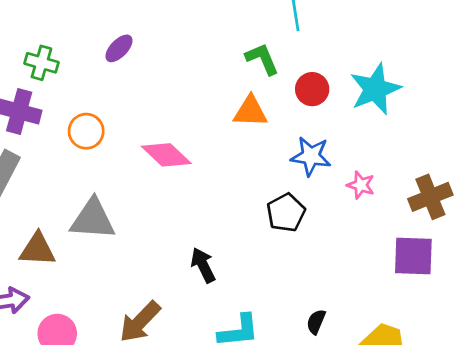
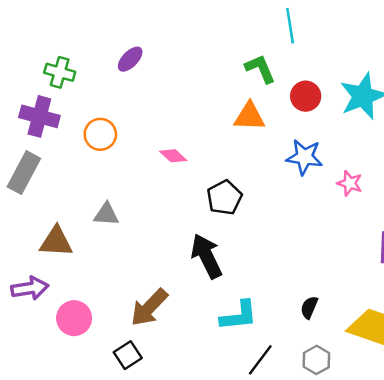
pink diamond: (166, 155) -> (173, 156), size x0.6
black pentagon: (286, 213) -> (224, 198), moved
gray triangle: (93, 219) -> (106, 214), size x0.6
black arrow: (203, 265) -> (207, 256), size x1.4

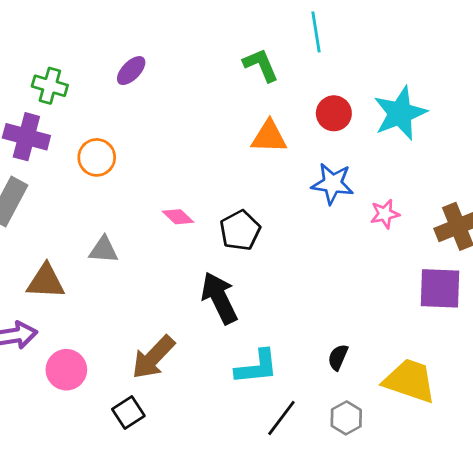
green L-shape: (260, 69) -> (261, 65), moved
pink diamond: (173, 156) -> (178, 217), moved
pink star: (350, 183) -> (385, 214), turned -30

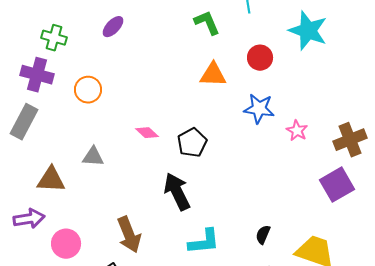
cyan star: (400, 113) -> (308, 31), moved, turned -30
pink star: (385, 214) -> (297, 131), turned -30
purple square: (440, 288) -> (337, 185), turned -32
brown arrow: (153, 357) -> (129, 235), turned -66

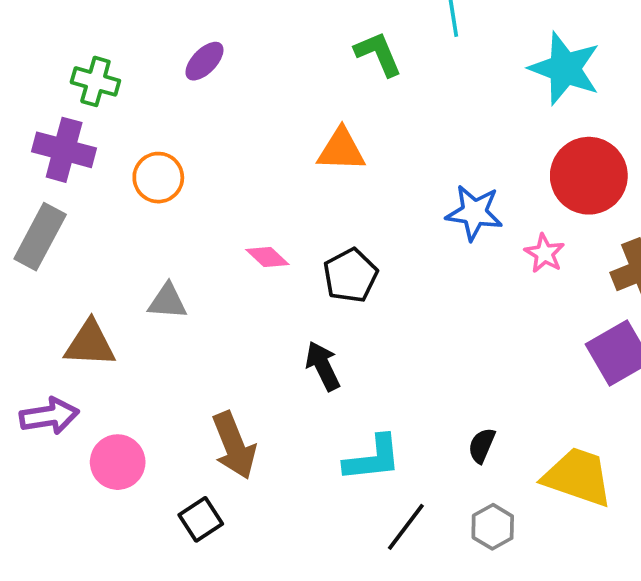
red circle: (260, 58) -> (589, 176), moved, size x1.6
orange triangle: (213, 75) -> (341, 150), moved
black arrow: (177, 192) -> (323, 366), size x0.7

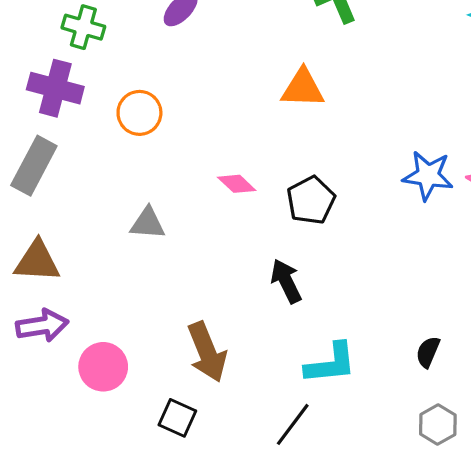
blue star: (474, 213) -> (428, 176), moved
brown triangle: (90, 344) -> (37, 261), moved
black square: (201, 519) -> (177, 418), turned -33
black line: (406, 527) -> (293, 424), moved

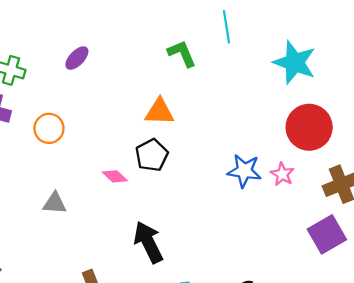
black pentagon: (311, 200) -> (152, 155), moved
black arrow: (286, 281) -> (148, 242), size x1.4

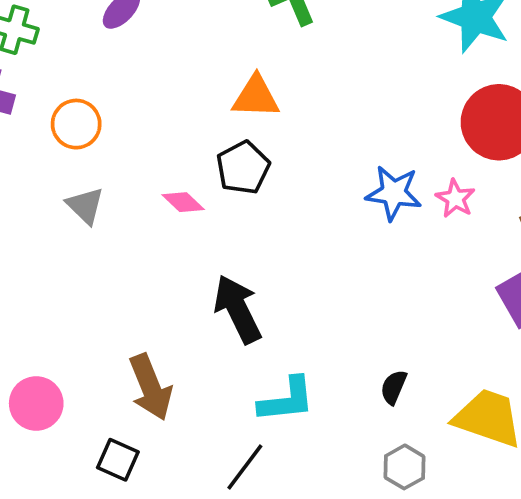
gray triangle: (55, 203) -> (85, 206), moved, turned 40

